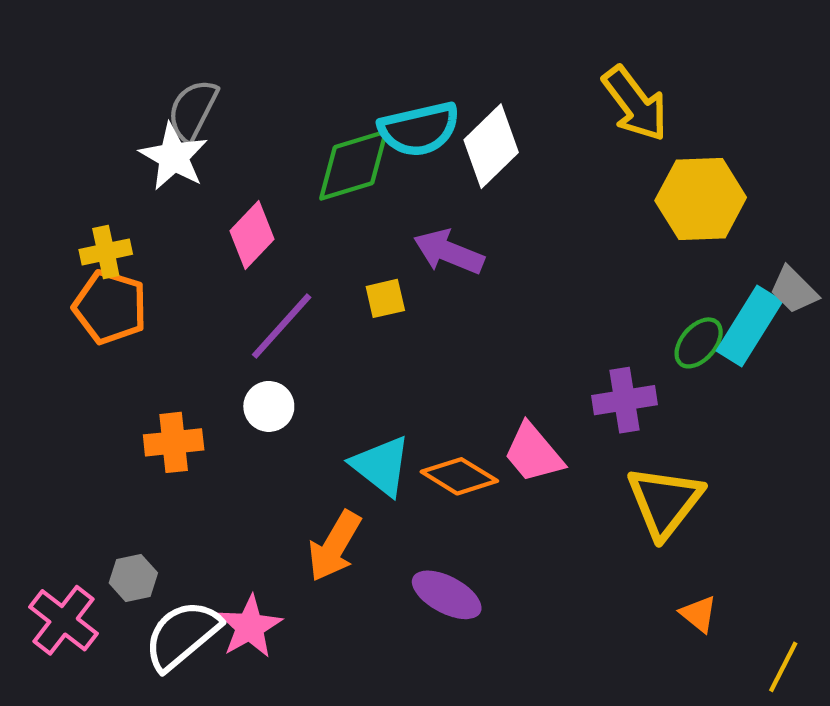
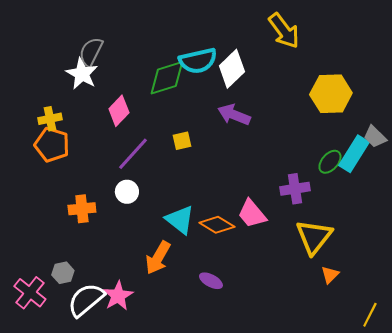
yellow arrow: (635, 104) -> (284, 31), moved
purple arrow: (449, 252) -> (234, 115), moved
purple ellipse: (447, 595) -> (211, 281), size x0.7
orange triangle: (699, 614) -> (330, 275), moved, turned 36

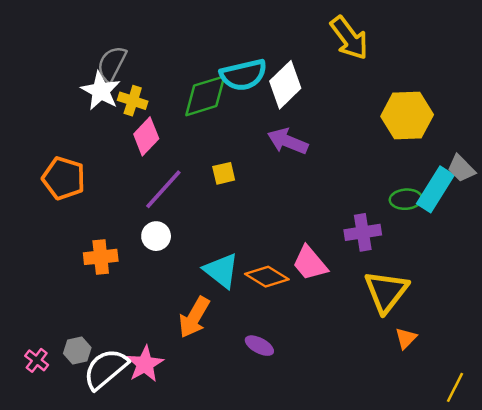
yellow cross: (50, 119) -> (133, 101), moved, turned 30
green ellipse: (330, 162) -> (406, 199), turned 45
gray hexagon: (63, 273) -> (77, 351), moved
pink cross: (30, 293) -> (37, 360), size x0.6

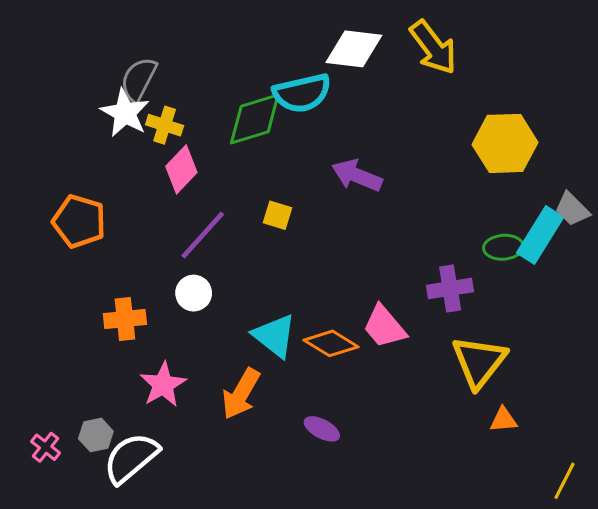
white diamond: (285, 85) -> (354, 49), moved, turned 51
yellow square: (224, 173) -> (278, 215), turned 30
orange triangle: (406, 338) -> (503, 420), turned 40
pink star: (145, 364) -> (163, 385), moved

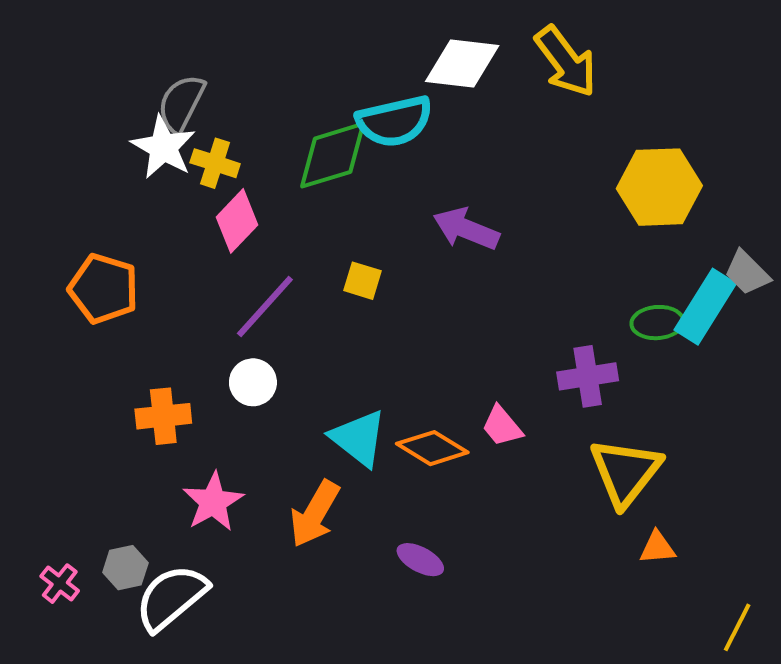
pink trapezoid: (384, 327) -> (502, 426), size x0.7

